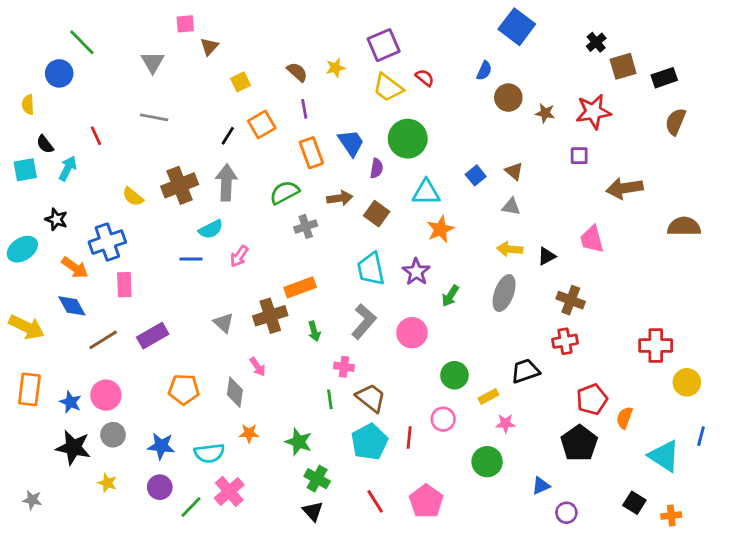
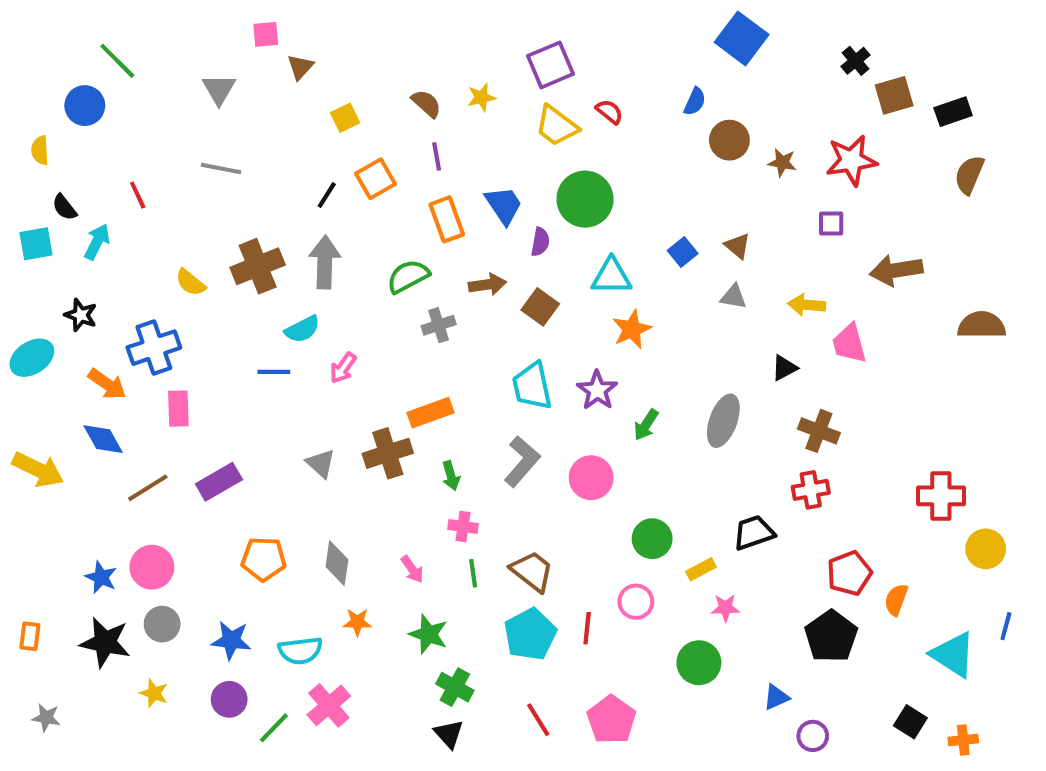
yellow arrow: (510, 249) -> (807, 305), moved
pink arrow: (258, 367) -> (412, 569), moved
pink cross: (344, 367) -> (463, 526), moved
orange rectangle: (29, 389) -> (30, 636), moved, size x0.6

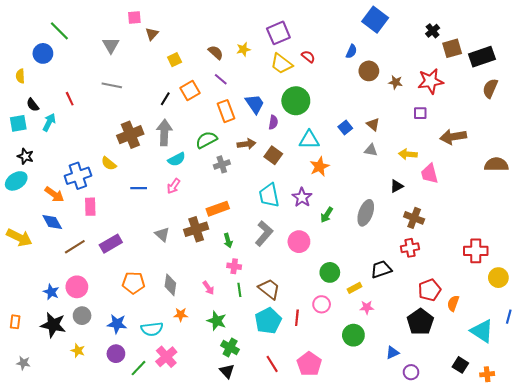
black rectangle: (953, 112) -> (482, 57), size x1.4
purple line: (437, 156) -> (221, 79), turned -40
yellow semicircle: (191, 282) -> (109, 163), moved
black star: (81, 315) -> (25, 156), moved
cyan semicircle: (302, 329) -> (177, 159), moved

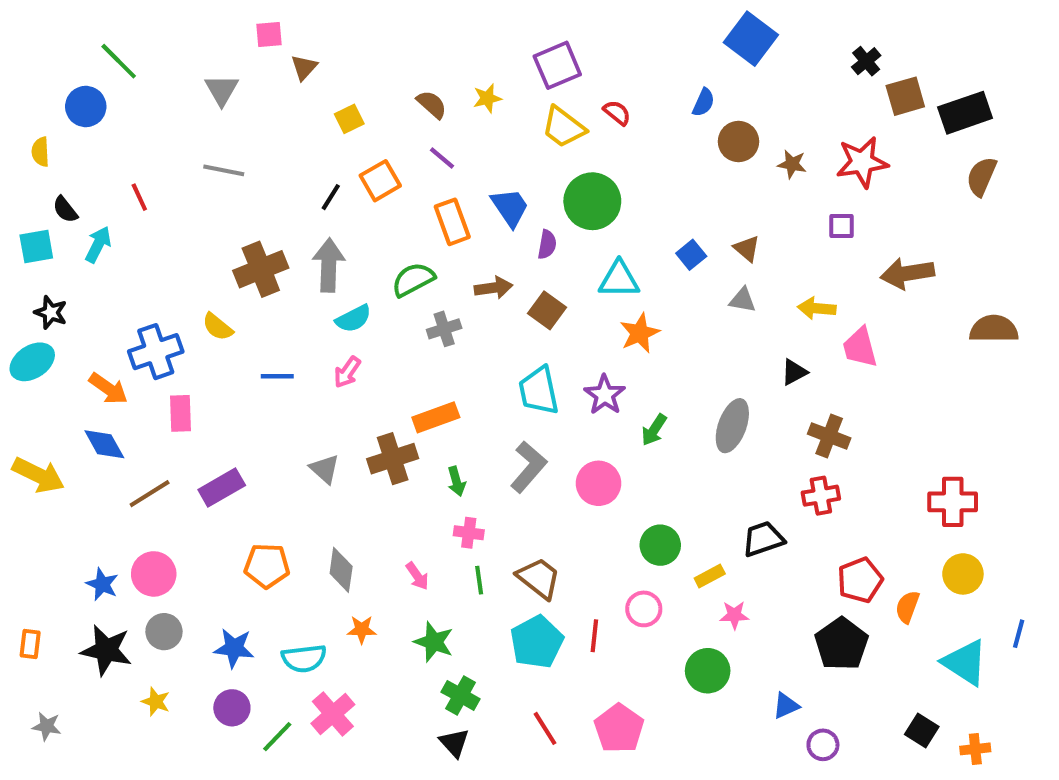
yellow circle: (498, 278) -> (963, 574), moved

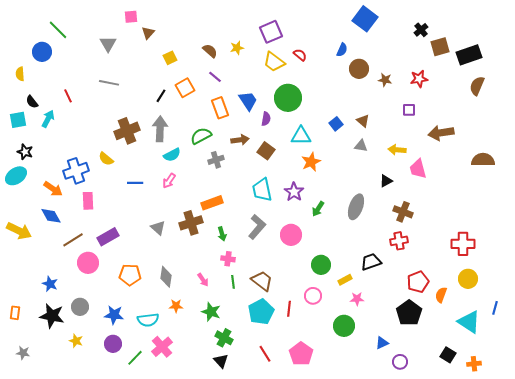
red star: (862, 162) -> (419, 79), size x0.7
pink circle: (154, 574) -> (88, 263), moved

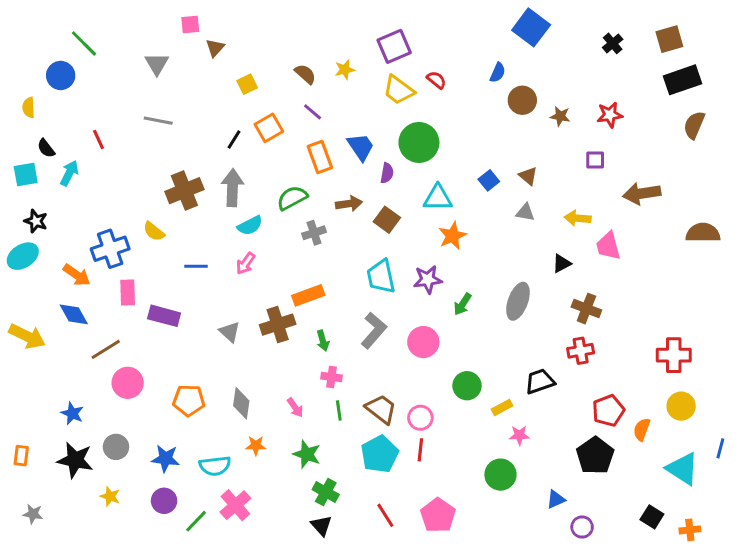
brown square: (440, 47) -> (669, 39), moved
purple star: (294, 192) -> (428, 279), turned 30
purple rectangle: (108, 237) -> (164, 316), moved, turned 45
pink circle: (313, 296) -> (420, 418), moved

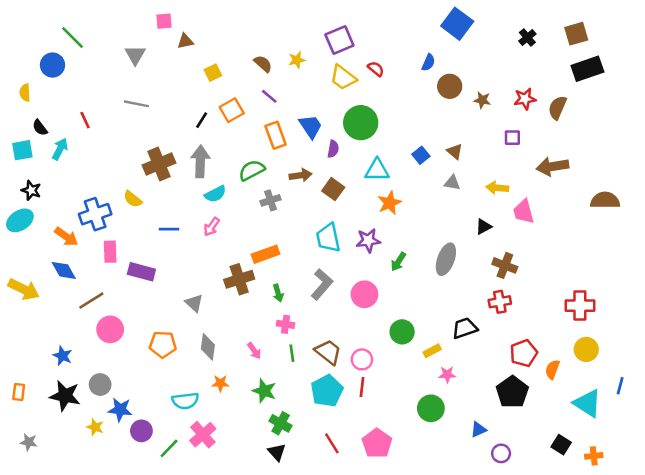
brown triangle: (215, 48) -> (185, 41), turned 36
brown semicircle: (694, 125) -> (557, 108), moved
gray triangle: (230, 332) -> (194, 303), moved
blue star: (165, 459) -> (120, 410), moved

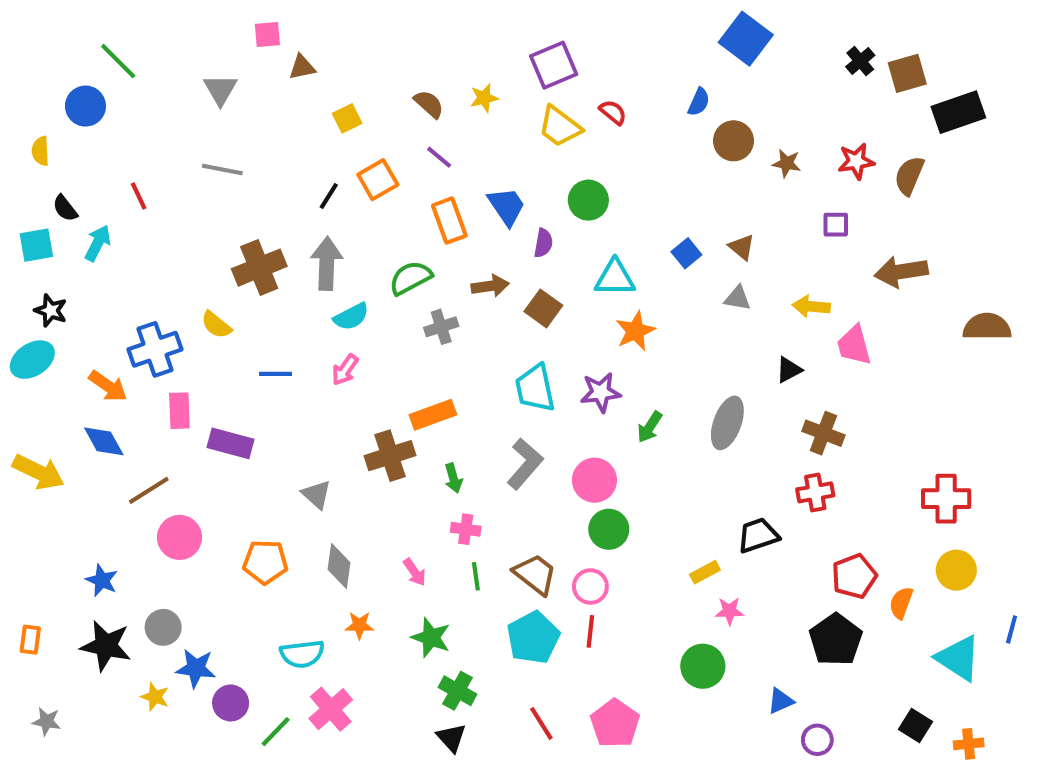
brown square: (576, 34) -> (907, 73), moved
green circle: (361, 123) -> (588, 200), size x0.7
green circle: (402, 332) -> (609, 529), moved

